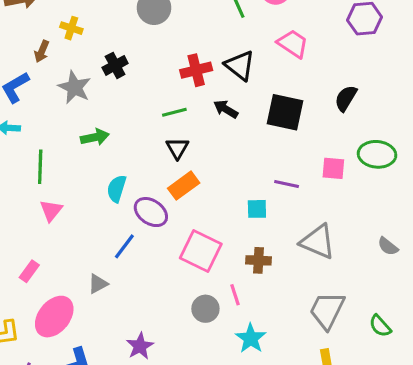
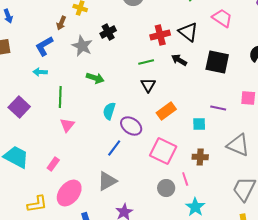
green arrow: (95, 137) -> (95, 78), turned 30
orange rectangle: (184, 186) -> (166, 111), moved
gray triangle: (98, 284) -> (107, 181), moved, size x1.5

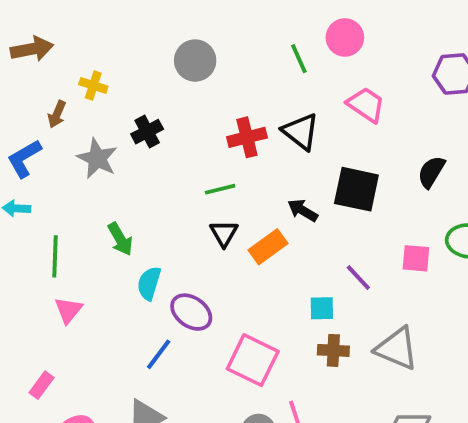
black arrow: (179, 60) -> (303, 210), moved
green arrow: (95, 78) -> (120, 239), moved, turned 42
purple line: (218, 108) -> (358, 277), turned 35
orange rectangle: (166, 111) -> (268, 247), moved
brown cross: (200, 157) -> (333, 350), moved

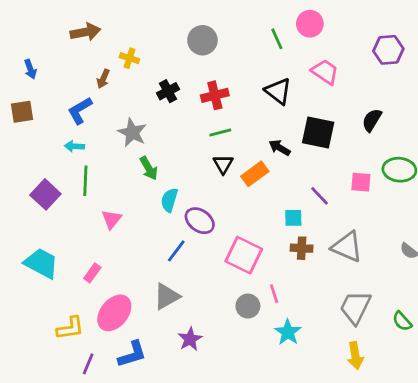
red cross: (247, 137) -> (215, 95), moved
gray star: (97, 158) -> (132, 133), moved
green line: (55, 256) -> (85, 181), moved

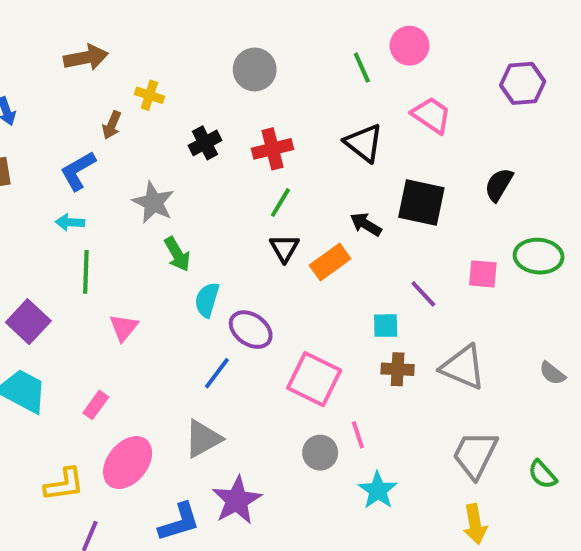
green line: (220, 133) -> (280, 202), turned -45
purple square: (45, 194) -> (28, 322), moved
purple star: (190, 339) -> (237, 500), size x1.4
blue L-shape: (132, 354) -> (179, 522), moved

